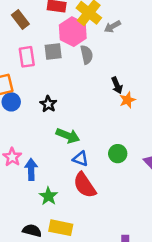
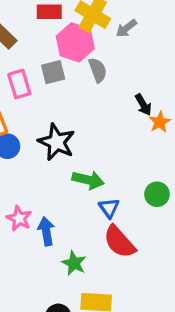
black star: (48, 104) -> (57, 142), size x1.6
blue triangle: (80, 159) -> (109, 208), turned 42

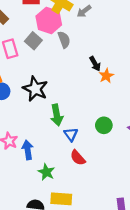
gray square: (53, 72) -> (33, 41), turned -35
green arrow: (88, 180) -> (57, 115), turned 66
red semicircle: (119, 242) -> (78, 158), size x0.7

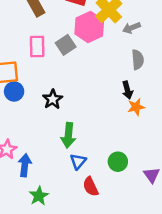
gray semicircle: (64, 40) -> (138, 60), moved
black star: (35, 89) -> (53, 99), size x0.7
red semicircle: (78, 158) -> (91, 187), moved

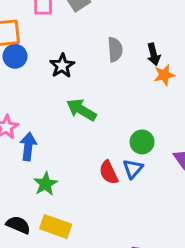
gray semicircle: (138, 60) -> (115, 49), moved
green arrow: (68, 135) -> (81, 110), turned 115
blue triangle: (78, 161) -> (133, 169), moved

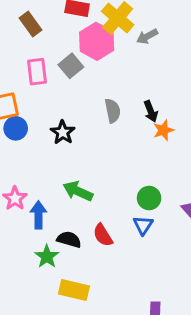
green arrow: (81, 110) -> (78, 191), moved
red semicircle: (109, 172) -> (103, 235), moved
green star: (45, 184) -> (47, 257), moved
black semicircle: (18, 225) -> (69, 239), moved

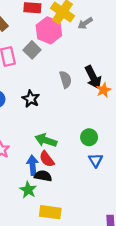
black arrow: (151, 111) -> (93, 77), size x1.5
green circle: (149, 198) -> (89, 137), moved
blue arrow: (38, 215) -> (33, 165), moved
red semicircle: (103, 235) -> (47, 159), moved

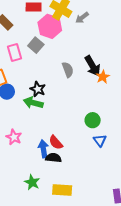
green arrow: (46, 140) -> (33, 103), moved
green star: (28, 190) -> (32, 182), moved

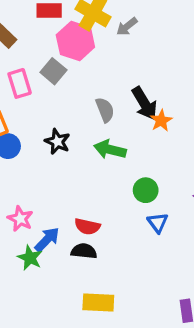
green arrow: (33, 103) -> (110, 150), moved
red semicircle: (56, 142) -> (87, 226), turned -35
blue arrow: (43, 149) -> (47, 240), moved, turned 54
green star: (32, 182) -> (30, 258), moved

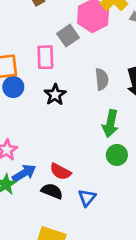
pink rectangle: (20, 83) -> (45, 57), moved
green arrow: (110, 150) -> (110, 124), moved, turned -108
blue triangle: (158, 223) -> (87, 198), moved

